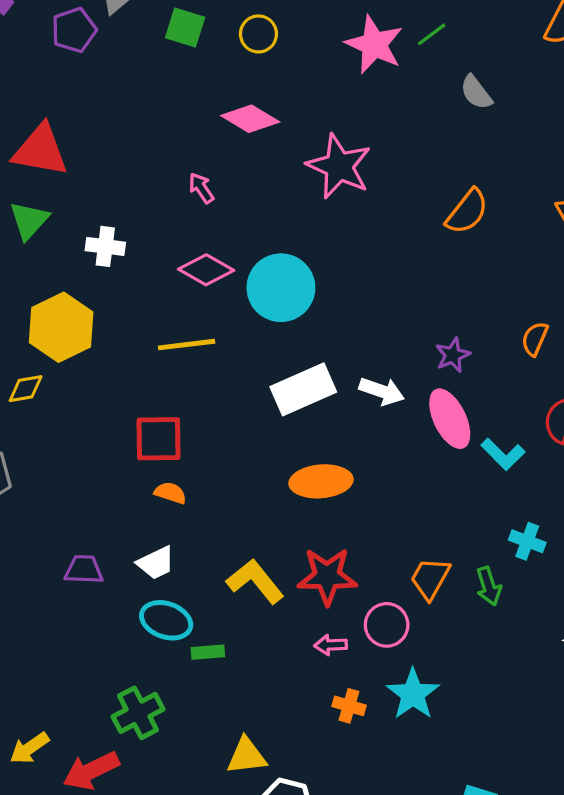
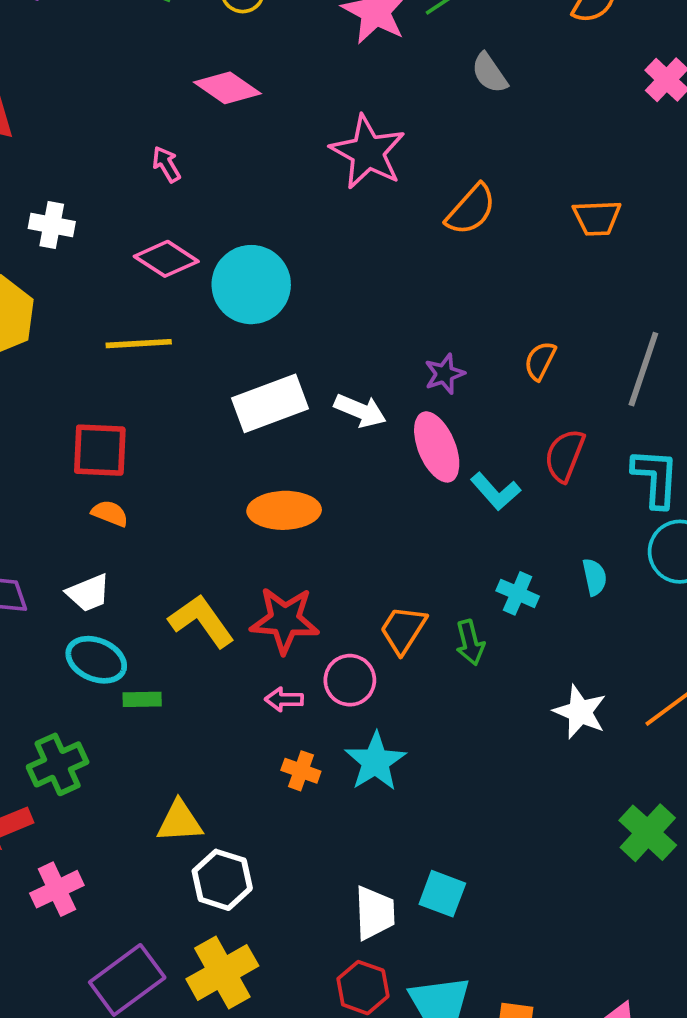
pink star: (339, 166) -> (368, 152), moved

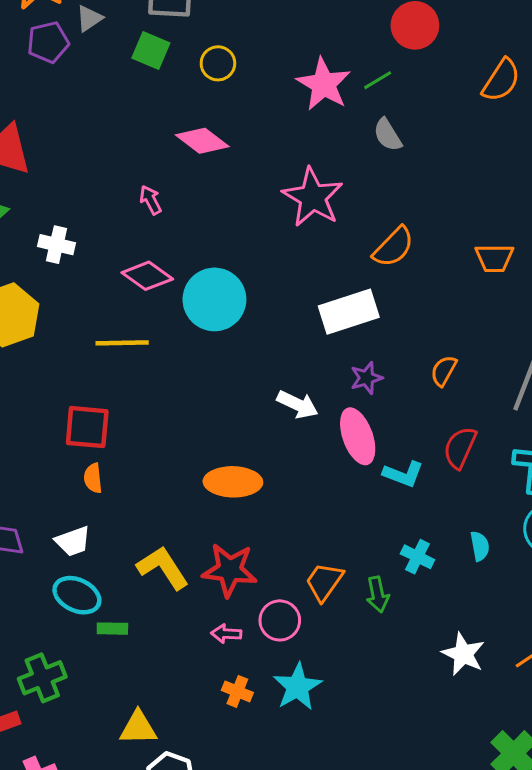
gray semicircle: (489, 73) -> (388, 135), moved
white rectangle: (270, 403) -> (349, 312), moved
cyan L-shape: (496, 491) -> (403, 474), turned -30
orange semicircle: (110, 513) -> (93, 478), turned -120

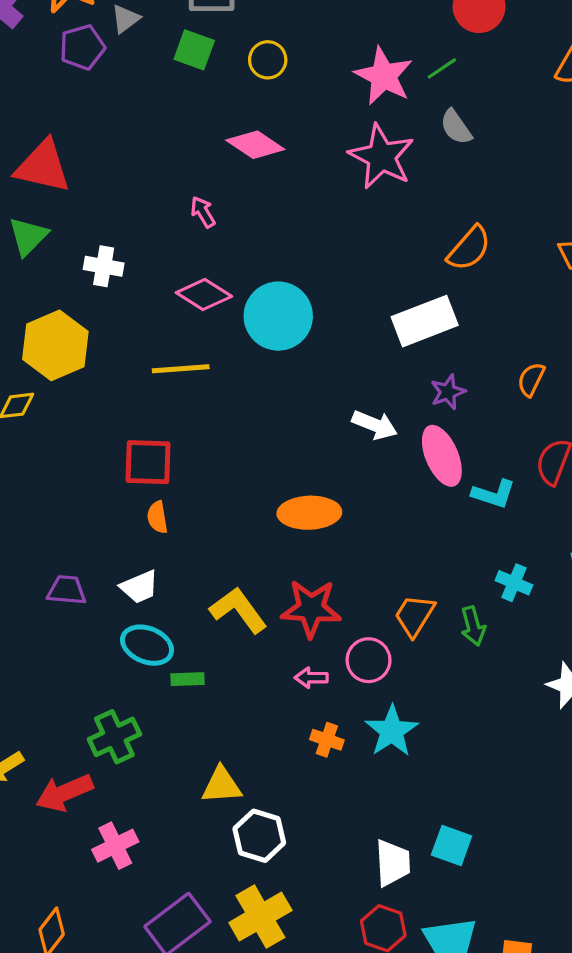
pink star: (313, 197) -> (381, 157), moved

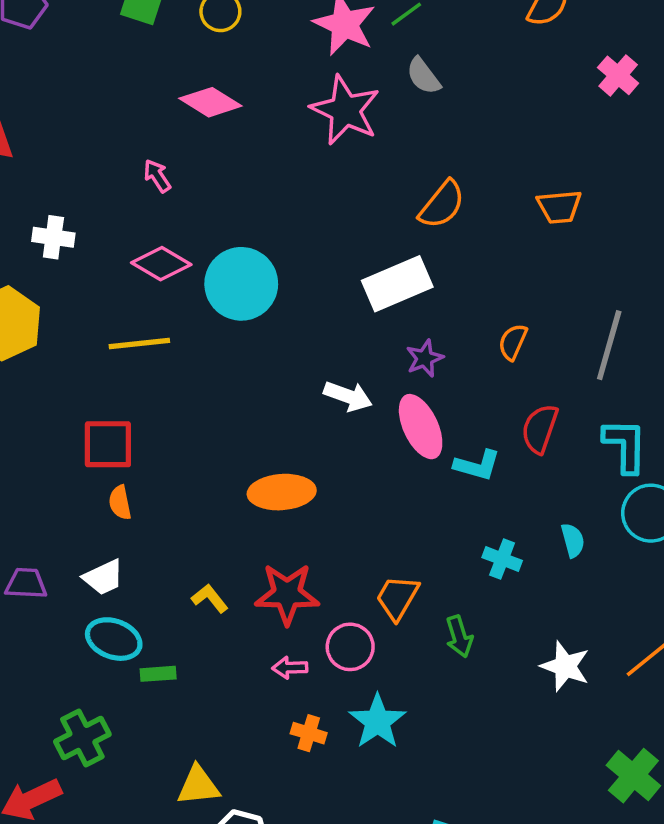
yellow L-shape: (238, 610) -> (210, 598), size x0.6
green arrow: (473, 626) -> (459, 636), moved

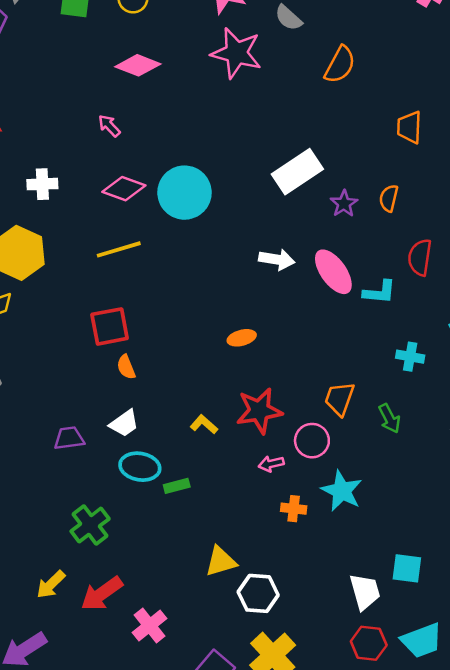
orange semicircle: (442, 205) -> (340, 65), moved
orange trapezoid: (559, 207) -> (409, 127), moved, turned 108
purple star: (425, 358) -> (344, 204), moved
orange ellipse: (282, 492) -> (242, 338), size x0.6
green cross: (82, 738) -> (90, 525), moved

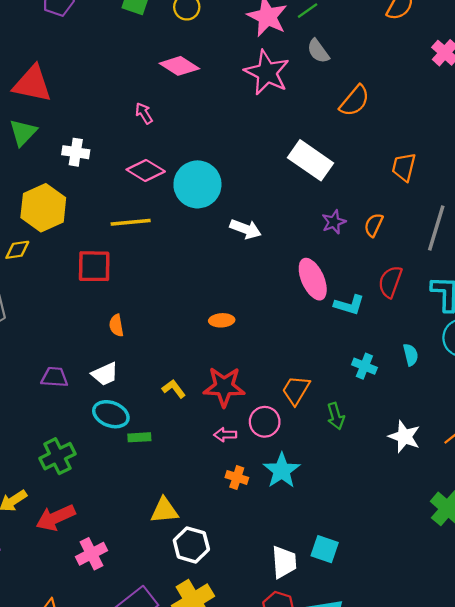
white rectangle: (297, 172) -> (311, 160), moved, turned 57
white arrow: (277, 259) -> (246, 229), moved
red square: (110, 326) -> (94, 266), moved

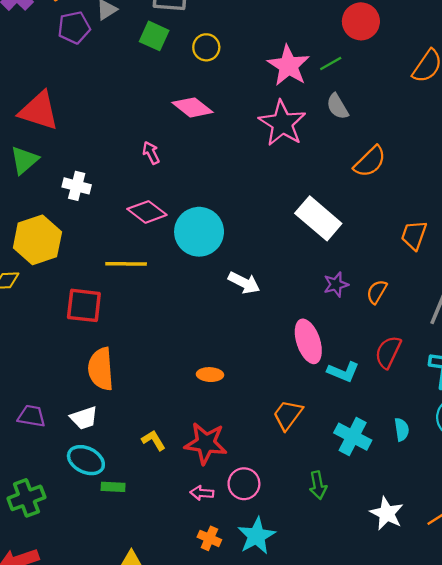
orange semicircle: (116, 325) -> (101, 369), size x1.8
cyan cross: (364, 366) -> (353, 437), size x1.4
orange trapezoid: (296, 390) -> (288, 415), moved

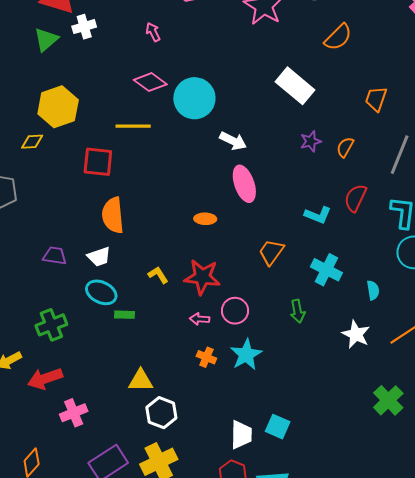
white cross: (77, 186) -> (84, 27), moved, turned -30
pink ellipse: (308, 341) -> (244, 184), moved
cyan semicircle: (402, 430) -> (373, 290), moved

